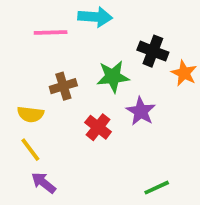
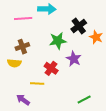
black cross: (153, 51) -> (79, 26), turned 35
brown cross: (63, 86) -> (22, 47), moved
yellow line: (30, 150) -> (37, 84), moved, turned -48

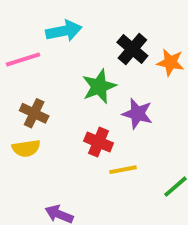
brown cross: (22, 47) -> (34, 113), turned -32
yellow line: (37, 84) -> (123, 170), moved

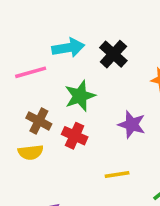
black cross: (132, 49) -> (113, 54), moved
green star: (99, 86) -> (80, 96), moved
red cross: (99, 142) -> (75, 136), moved

